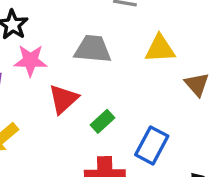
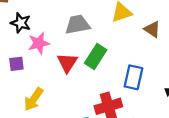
green rectangle: (103, 121) -> (96, 56), moved, size x1.5

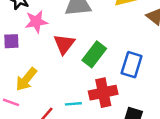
green rectangle: (96, 56) -> (94, 54), moved

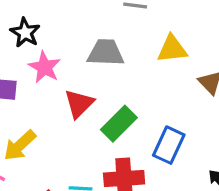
pink star: (36, 22) -> (45, 67), turned 30

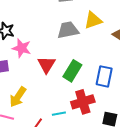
gray trapezoid: (106, 53) -> (68, 30), moved

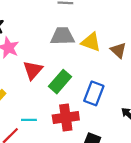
yellow triangle: (93, 20) -> (91, 42), moved, turned 30
cyan line: (59, 114) -> (29, 120), moved

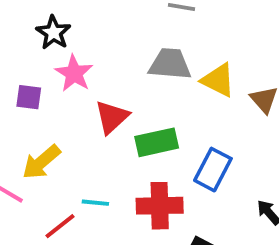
green rectangle: (60, 82) -> (157, 142), turned 30

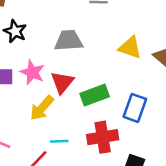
gray trapezoid: (170, 64) -> (69, 41), moved
pink star: (74, 73) -> (32, 72), moved
yellow arrow: (41, 162) -> (42, 108), moved

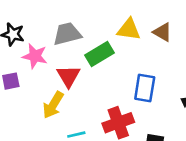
pink star: (32, 72) -> (35, 56), moved
green rectangle: (95, 95) -> (100, 54), moved

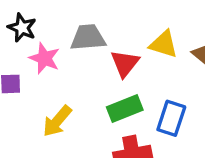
green rectangle: (100, 54) -> (125, 108), moved
red triangle: (68, 76) -> (125, 63), moved

